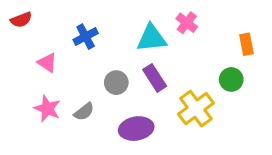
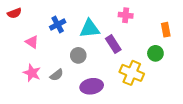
pink cross: (187, 23) -> (126, 15), turned -32
cyan triangle: (152, 38) -> (90, 29), moved
purple rectangle: (155, 78) -> (113, 44), moved
yellow cross: (196, 109) -> (132, 73), turned -30

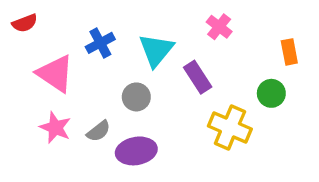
pink cross: (126, 15) -> (219, 27), turned 32
cyan triangle: (90, 29) -> (156, 50), turned -45
pink triangle: (32, 42) -> (55, 74), size x1.6
purple ellipse: (92, 86) -> (136, 151), moved

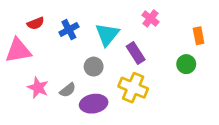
red semicircle: (25, 23) -> (36, 23), moved
pink triangle: (55, 74) -> (18, 51), moved, turned -44
yellow cross: (230, 128) -> (133, 88), moved

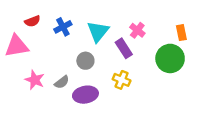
pink cross: (150, 18) -> (137, 30), moved
green circle: (186, 64) -> (170, 58), size x1.6
yellow cross: (133, 88) -> (122, 80), size x0.7

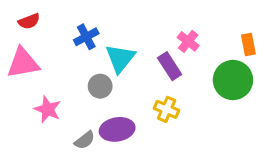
red semicircle: (32, 21) -> (29, 21), moved
cyan triangle: (98, 31) -> (120, 58), moved
gray circle: (85, 61) -> (100, 86), moved
gray semicircle: (62, 82) -> (85, 140), moved

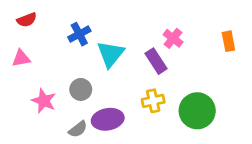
pink triangle: (23, 63) -> (21, 58), size x0.6
green circle: (233, 80) -> (197, 111), moved
gray circle: (100, 86) -> (81, 89), moved
yellow cross: (167, 109) -> (153, 101), turned -35

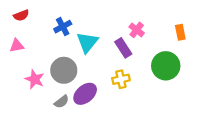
gray circle: (81, 89) -> (64, 70), size x1.5
green circle: (197, 111) -> (166, 66), moved
purple ellipse: (108, 119) -> (85, 94), turned -30

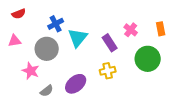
pink cross: (137, 30) -> (131, 30), moved
gray circle: (64, 70) -> (47, 49), moved
gray semicircle: (62, 102) -> (47, 91), moved

